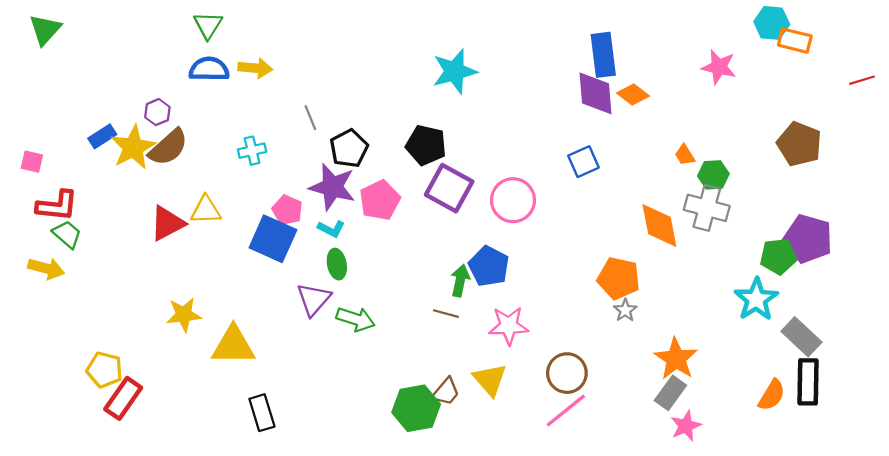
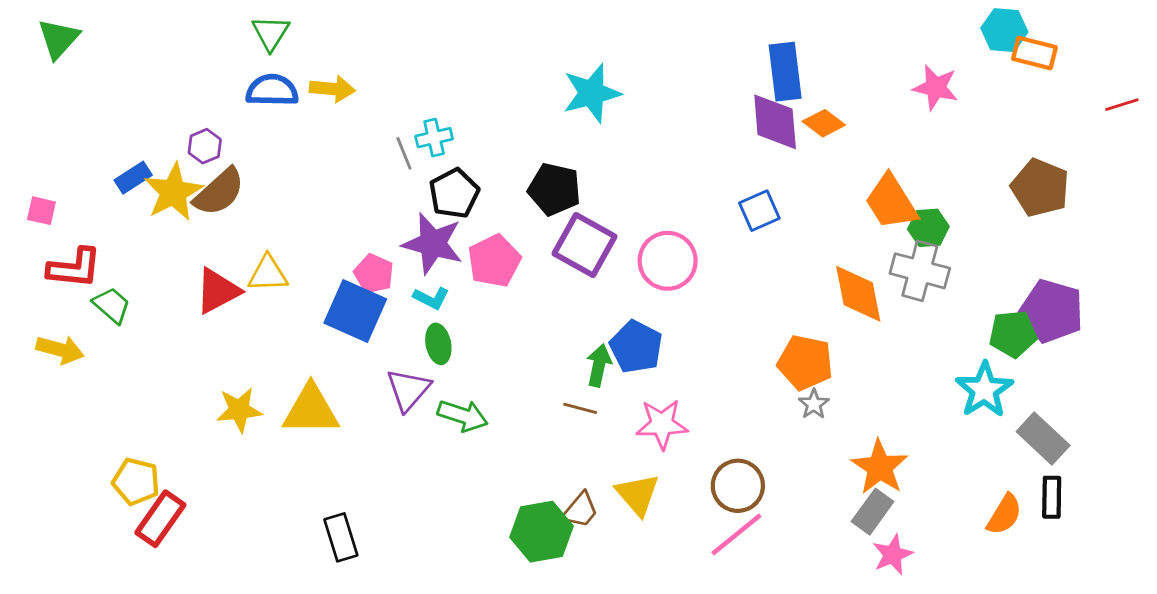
cyan cross: (252, 151) -> (434, 138), moved
orange trapezoid: (685, 155) -> (891, 202), size x2.0
green trapezoid: (67, 234) -> (112, 305), moved
yellow triangle: (233, 346) -> (311, 410), moved
black rectangle: (808, 382) -> (1052, 497), size x0.7

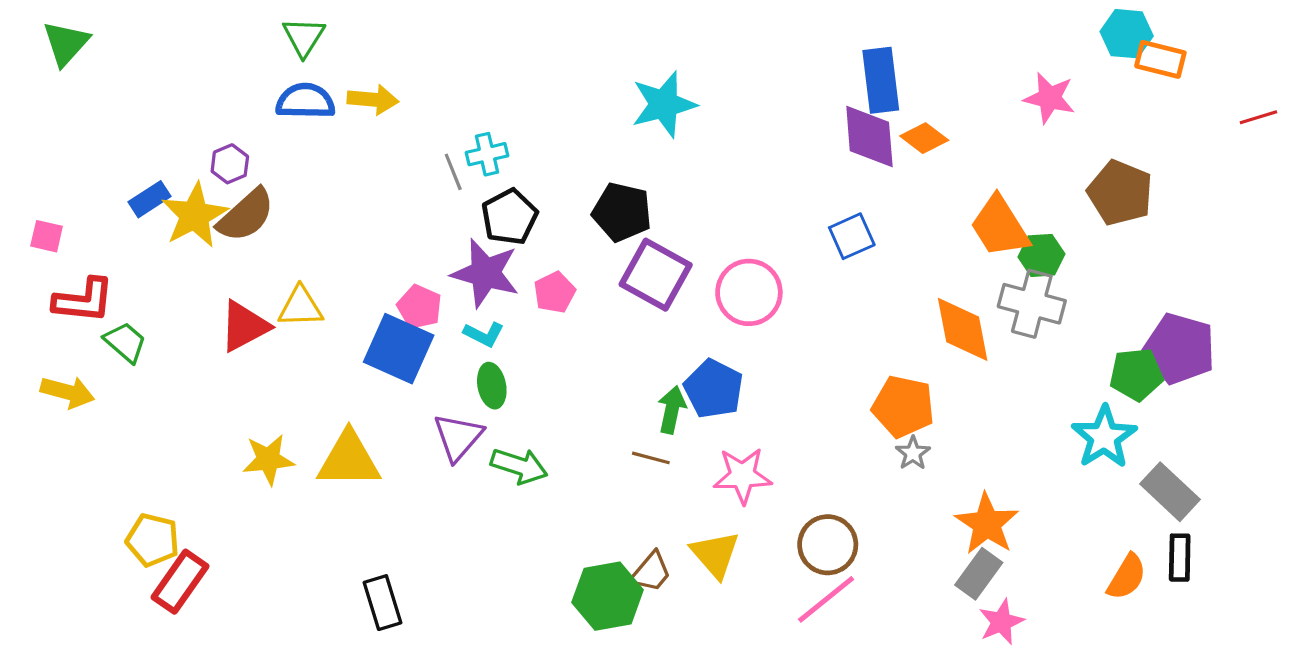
brown pentagon: (1040, 188) -> (1120, 193), moved
pink pentagon: (494, 261) -> (554, 292), size x0.7

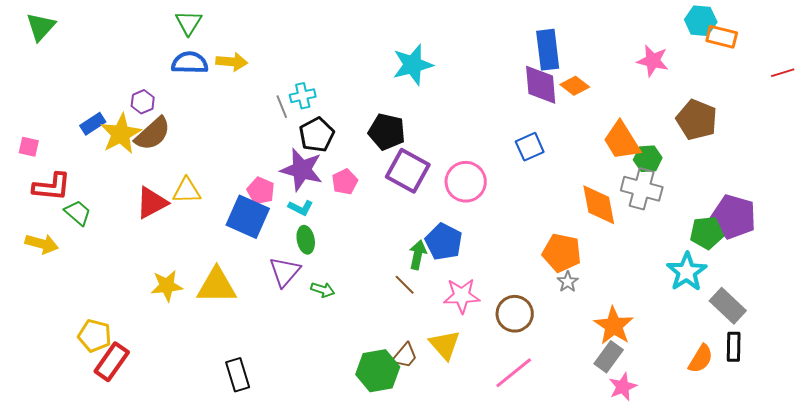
brown line: (651, 458) -> (405, 285), turned 30
green arrow: (519, 466) -> (323, 290), size x0.7
brown circle: (828, 545) -> (515, 314), moved

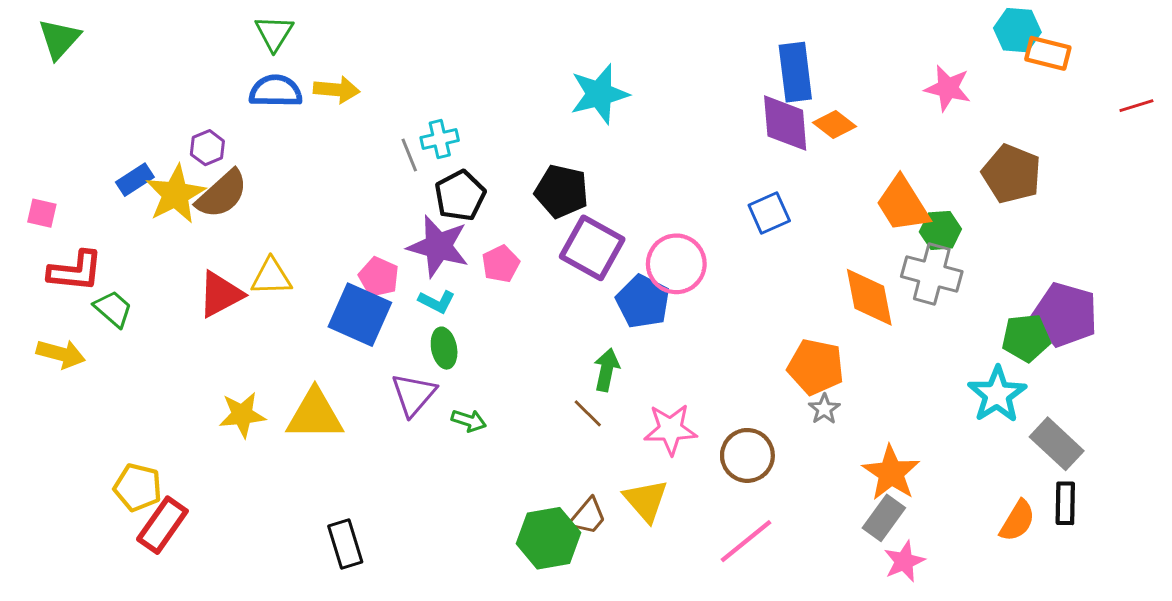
blue pentagon: (444, 242) -> (643, 302), moved

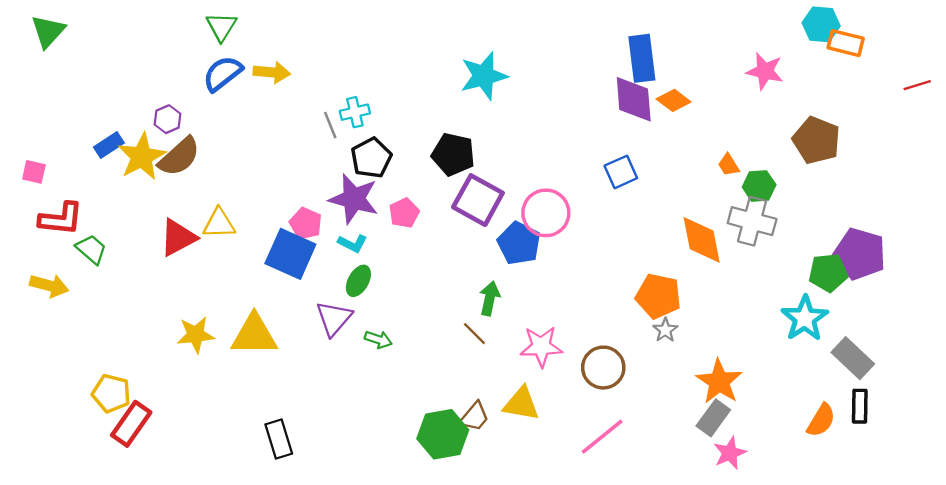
blue semicircle: (276, 91) -> (223, 74), turned -39
orange trapezoid: (903, 204) -> (729, 165), size x0.5
green ellipse: (444, 348) -> (358, 281), turned 40
yellow triangle: (646, 500) -> (521, 404), turned -39

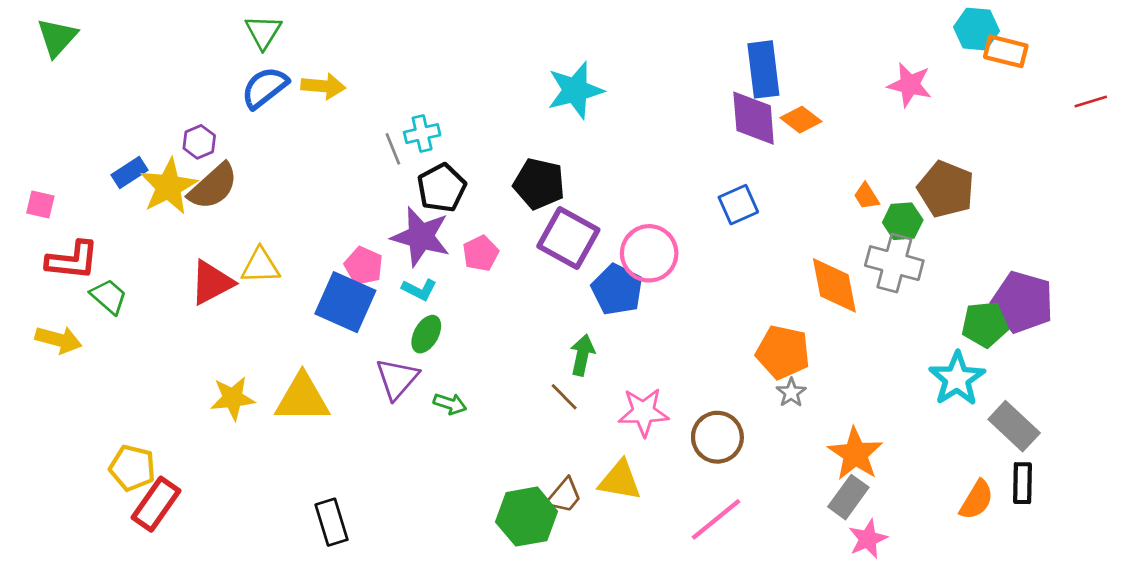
brown pentagon: (816, 140) -> (946, 189), moved

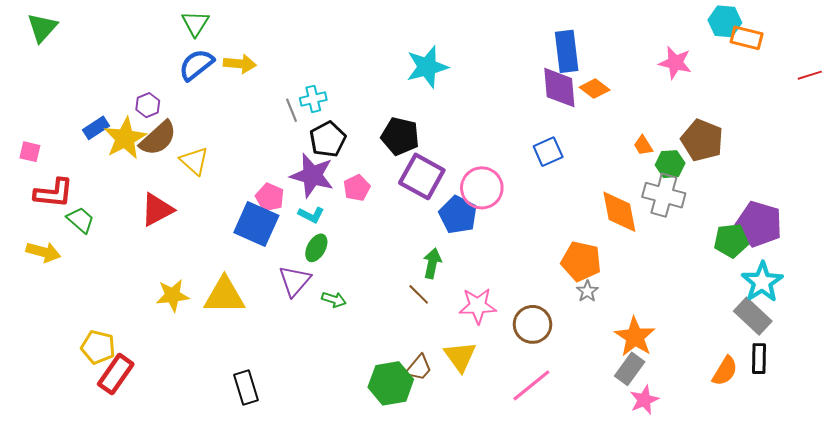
yellow triangle: (260, 266) -> (194, 161), moved, turned 44
cyan star: (957, 379) -> (762, 282), moved
yellow triangle: (620, 480) -> (460, 356), turned 44

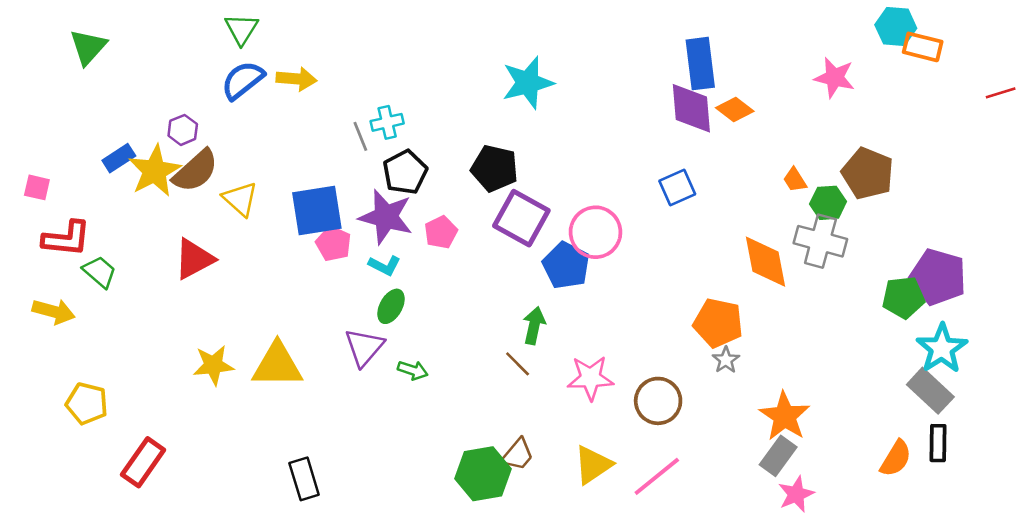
green triangle: (42, 28) -> (88, 47), moved
blue square: (256, 224) -> (317, 210), moved, turned -33
yellow pentagon: (98, 347) -> (87, 403), moved
yellow triangle: (460, 356) -> (593, 465), moved, turned 32

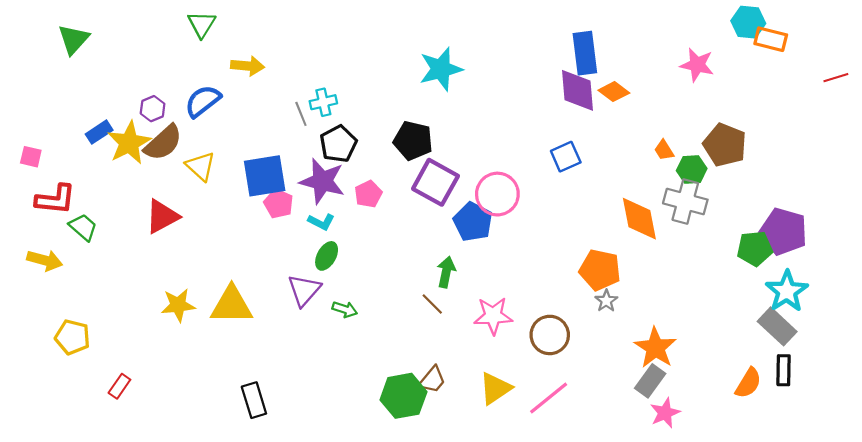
blue semicircle: (243, 80) -> (203, 101), moved
red rectangle: (143, 462) -> (119, 386), size x0.6

